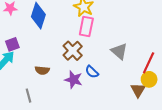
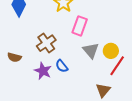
pink rectangle: (86, 26) -> (80, 26), moved
yellow circle: (149, 79) -> (111, 51), moved

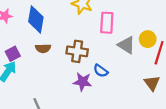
brown cross: (46, 43) -> (77, 51), turned -30
brown semicircle: (14, 57) -> (43, 48), moved

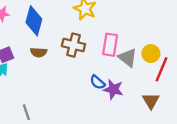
pink rectangle: (107, 23) -> (110, 45), moved
brown cross: (77, 51) -> (73, 45), moved
purple star: (82, 82) -> (113, 89), moved

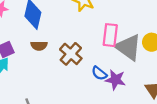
brown cross: (73, 45) -> (71, 54), moved, turned 30
gray triangle: (128, 58) -> (128, 47), size x1.4

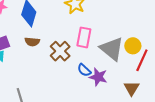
pink rectangle: (110, 35) -> (84, 37), moved

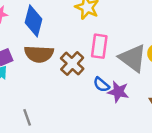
brown semicircle: (32, 42) -> (39, 54), size x1.6

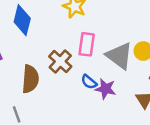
brown semicircle: (39, 54) -> (30, 79), moved, turned -88

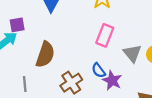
gray triangle: (119, 56) -> (132, 53), size x0.7
brown cross: (60, 61) -> (71, 83), moved

